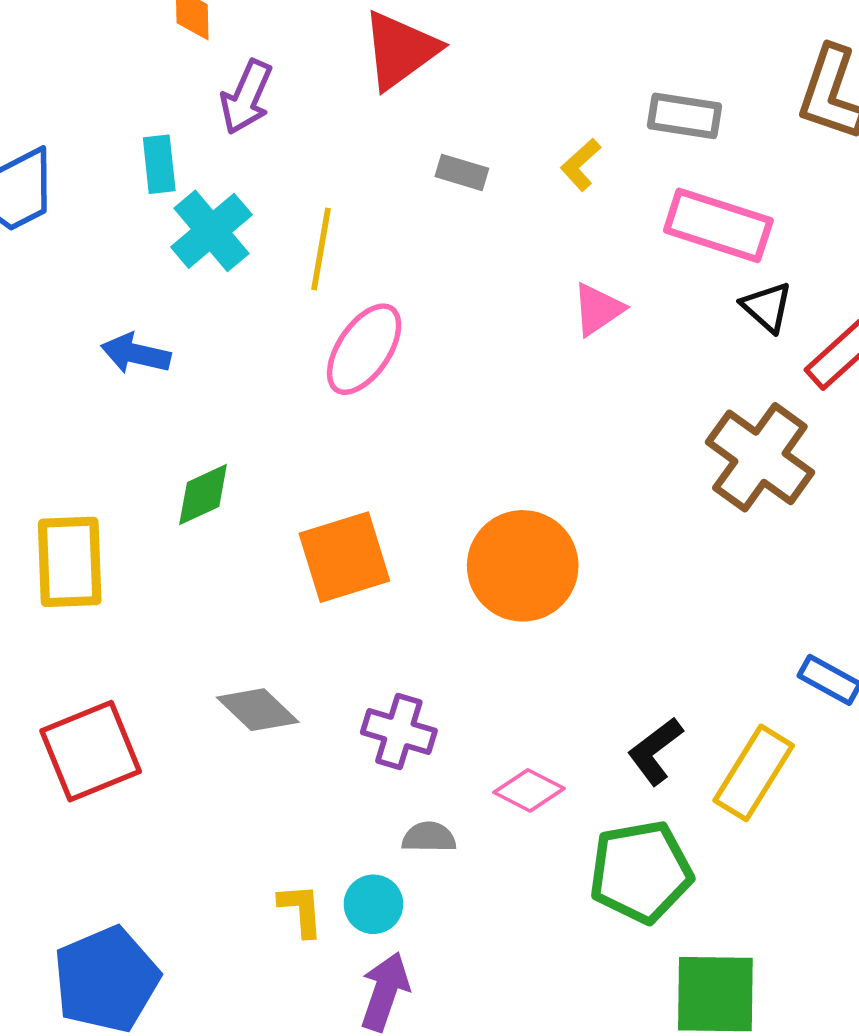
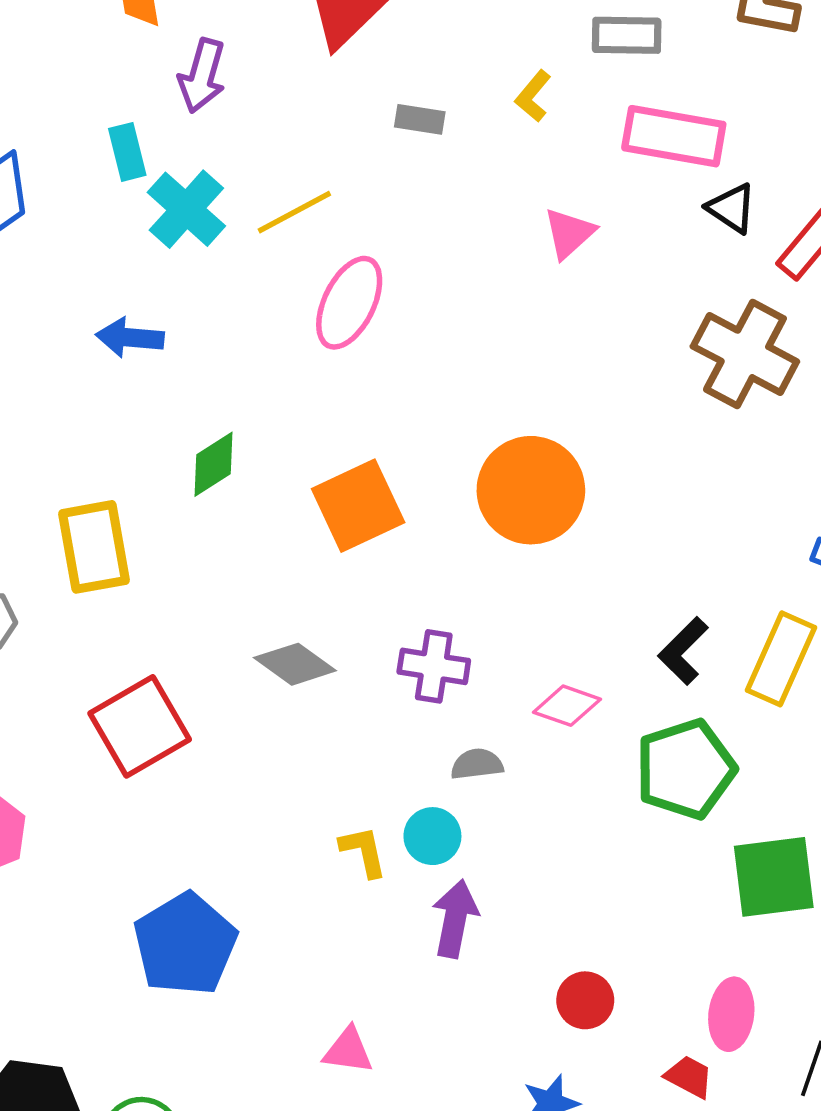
yellow line: (321, 249) -> (294, 212), turned 60

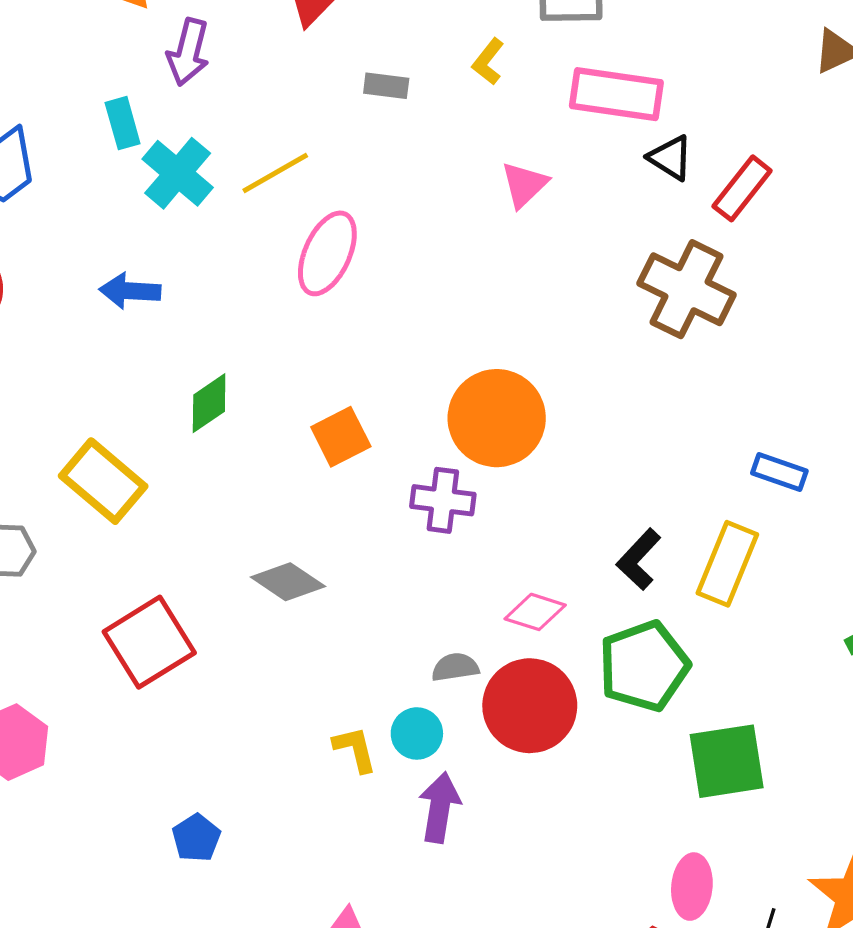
orange square: (358, 506) -> (341, 437), size x0.7
yellow rectangle: (94, 547) -> (103, 481), turned -38
purple cross: (434, 666) -> (443, 500), moved
blue pentagon: (185, 944) -> (196, 838), size x0.5
red circle: (585, 1000) -> (530, 706), moved, size x1.8

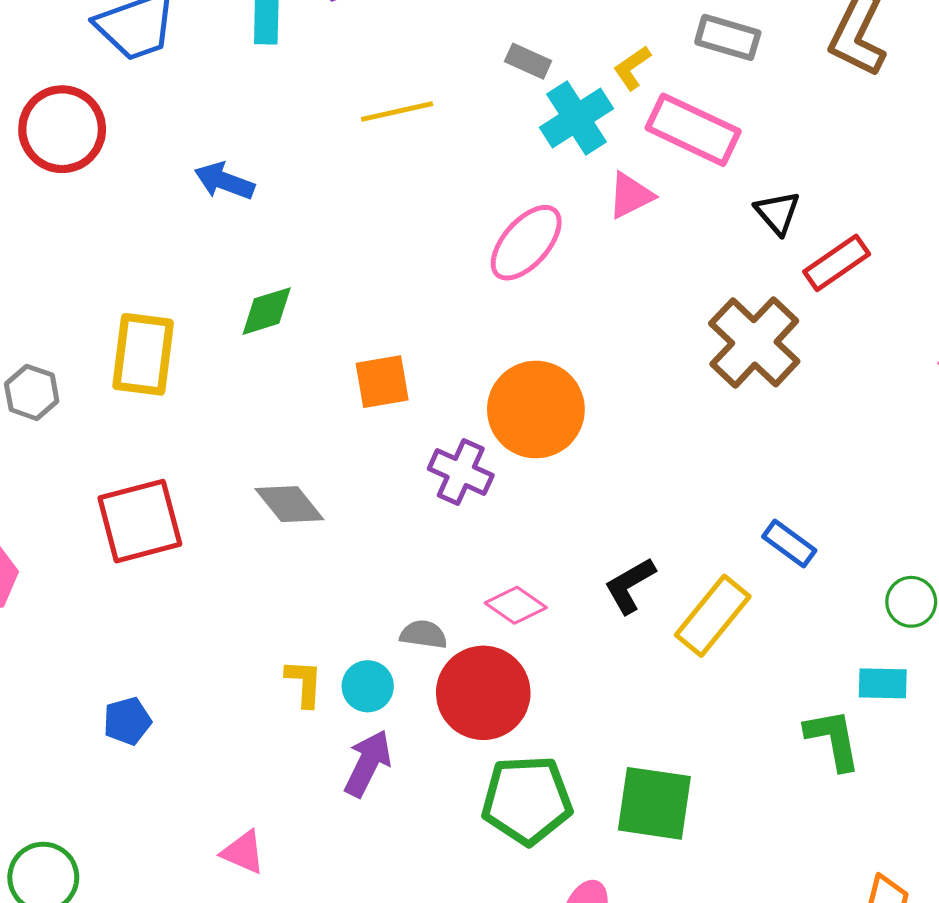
pink rectangle: (616, 94) -> (693, 130), moved
cyan cross: (178, 173) -> (577, 118), moved
pink ellipse: (327, 253) -> (526, 243), moved
yellow rectangle: (103, 481) -> (143, 354), turned 40
green pentagon: (644, 666) -> (527, 800), moved

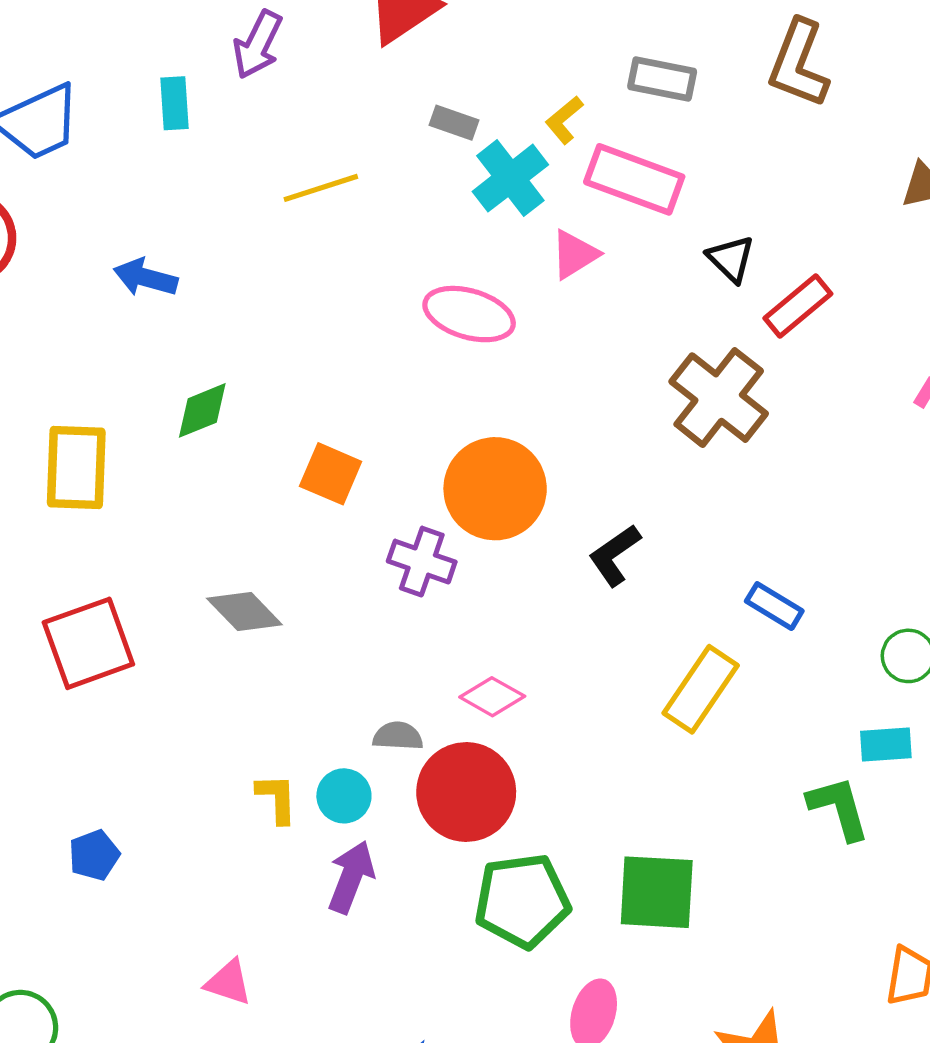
pink ellipse: (526, 243) -> (469, 314), turned 70
orange square: (382, 382) -> (331, 474), turned 38
black L-shape: (630, 585) -> (615, 555), moved

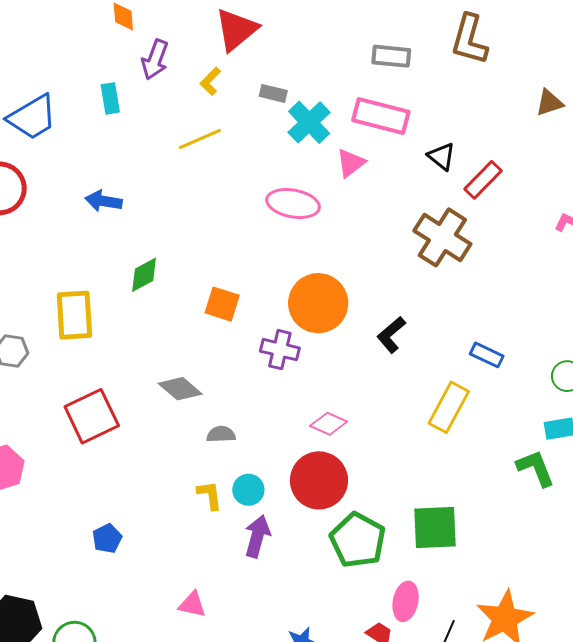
yellow L-shape: (564, 120) -> (210, 81), moved
gray semicircle: (398, 736) -> (221, 434), moved
green pentagon: (522, 901) -> (358, 540), turned -30

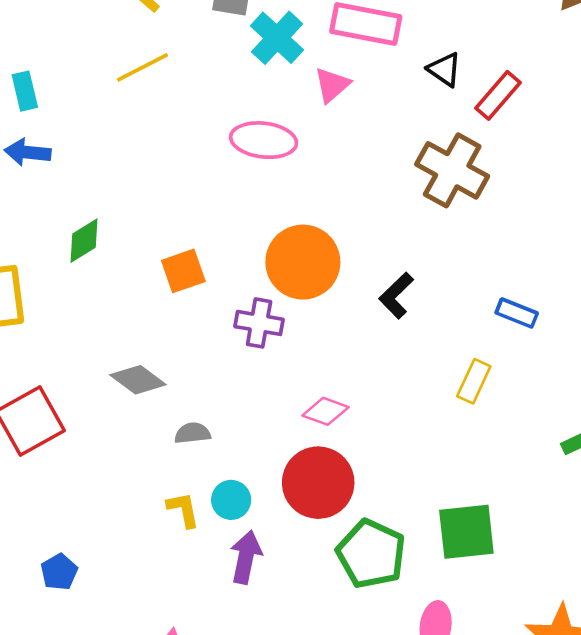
cyan rectangle: (110, 98) -> (25, 91), moved
orange square: (222, 304) -> (183, 271), turned -33
yellow rectangle: (449, 407) -> (474, 381), size x0.7

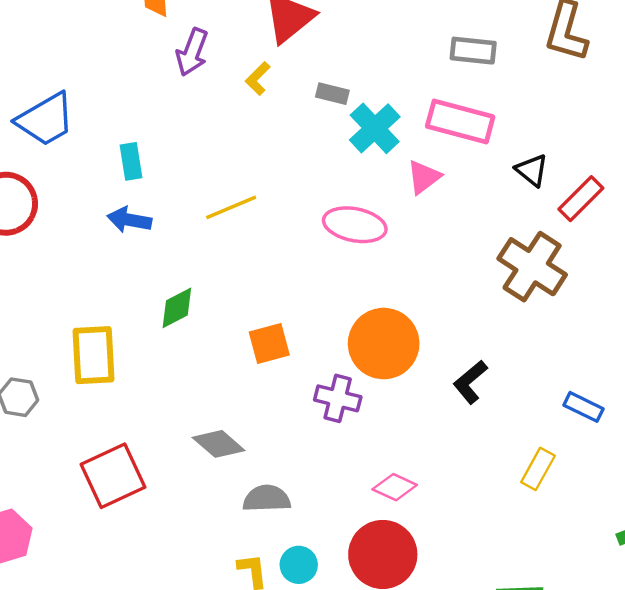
yellow line: (143, 67) -> (231, 207), moved
gray semicircle: (193, 433) -> (267, 499), size x1.4

